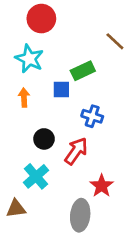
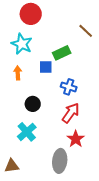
red arrow: (76, 151) -> (71, 113), moved
brown triangle: (16, 209) -> (12, 166), moved

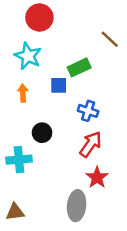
cyan cross: (27, 132) -> (19, 160), moved, turned 36

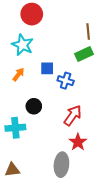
brown line: (110, 39) -> (88, 31), turned 42
green rectangle: (79, 67) -> (84, 54), moved
orange arrow: (23, 93) -> (18, 74), turned 40
blue cross: (88, 111) -> (66, 81), moved

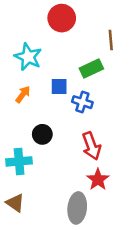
red circle: (32, 14) -> (62, 18), moved
green rectangle: (84, 54) -> (91, 68), moved
red arrow: (73, 115) -> (91, 146), turned 125
brown triangle: (12, 170) -> (15, 203), moved, turned 42

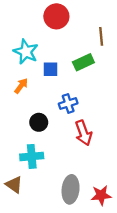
blue square: (59, 87) -> (51, 69), moved
blue cross: (82, 102) -> (68, 103), moved, turned -36
cyan cross: (19, 161) -> (32, 156), moved
red star: (98, 180) -> (101, 195), moved, turned 30

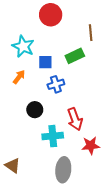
blue cross: (68, 103) -> (56, 84), moved
cyan cross: (32, 156) -> (53, 136), moved
red star: (101, 195) -> (91, 146), moved

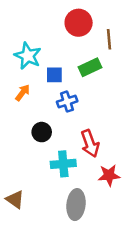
red circle: (51, 15) -> (79, 23), moved

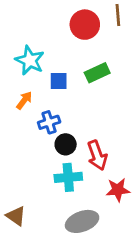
brown line: (109, 39) -> (118, 15), moved
blue cross: (67, 102) -> (49, 122), moved
black circle: (42, 132) -> (66, 144), moved
gray ellipse: (76, 205) -> (82, 221), turned 64

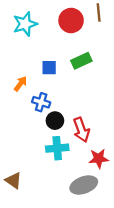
cyan star: (30, 60) -> (25, 24), moved, turned 30
blue cross: (49, 122) -> (41, 102), turned 36
gray ellipse: (82, 221) -> (84, 185), moved

